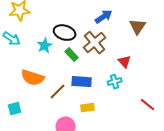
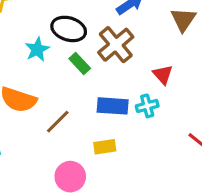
blue rectangle: (82, 82) -> (113, 106), moved

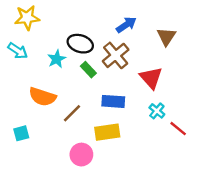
red triangle: (163, 75) -> (151, 78), size x1.5
cyan cross: (147, 106) -> (157, 111), moved, turned -35
yellow rectangle: (105, 147) -> (107, 132), size x1.5

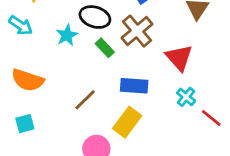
orange semicircle: (42, 97) -> (28, 80), moved
yellow rectangle: (107, 132) -> (127, 122), turned -45

